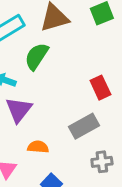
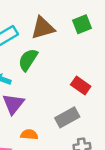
red rectangle: (100, 88) -> (81, 85), turned -30

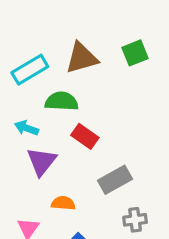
green semicircle: (28, 60) -> (62, 101), turned 60
red rectangle: (81, 85) -> (85, 136), moved

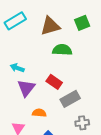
cyan rectangle: (30, 70) -> (15, 21), moved
green semicircle: (62, 101) -> (62, 50), moved
red rectangle: (85, 136) -> (54, 82), moved

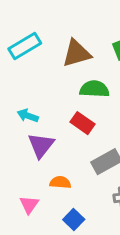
red rectangle: (54, 82) -> (83, 123), moved

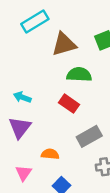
cyan rectangle: (25, 46) -> (35, 21), moved
purple triangle: (41, 145) -> (20, 128), moved

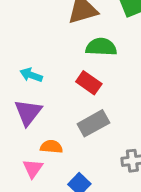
gray rectangle: (89, 136) -> (93, 123), moved
orange semicircle: (50, 154) -> (51, 147), moved

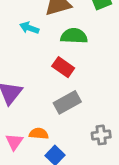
cyan arrow: (31, 75) -> (29, 28), moved
orange semicircle: (51, 147) -> (39, 134), moved

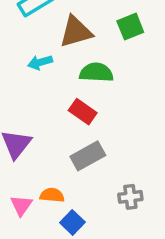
cyan arrow: (29, 28) -> (40, 62), turned -36

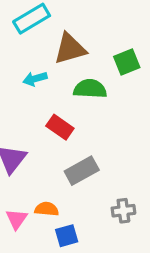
green square: (130, 27) -> (127, 62), moved
red rectangle: (83, 112) -> (60, 127), moved
blue square: (72, 222) -> (67, 236), turned 30

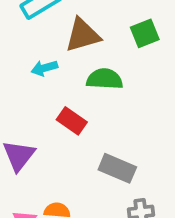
green square: (127, 62) -> (145, 33), moved
gray rectangle: (82, 171) -> (117, 168), moved, turned 52

